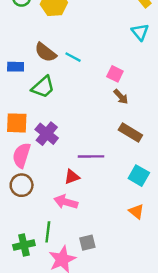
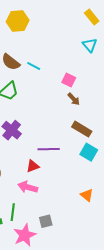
cyan square: (139, 176) -> (89, 152), moved

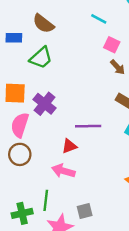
cyan line: (34, 66) -> (99, 19), moved

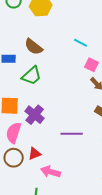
red triangle: (69, 146) -> (35, 154), moved

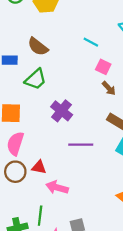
purple cross: (35, 115) -> (62, 111), moved
red triangle: (35, 154) -> (39, 167), turned 32

